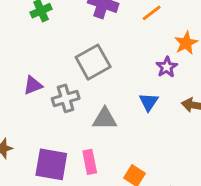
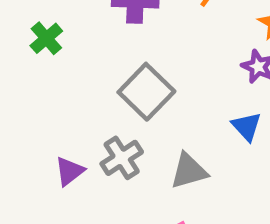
purple triangle: (33, 85) -> (69, 171), moved

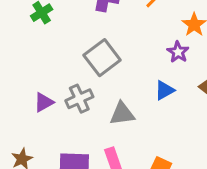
blue triangle: (247, 126) -> (165, 90), turned 35

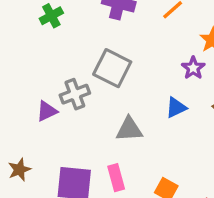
gray square: (102, 58) -> (112, 68), turned -30
gray cross: (79, 99) -> (75, 94), moved

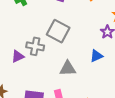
gray cross: (75, 94) -> (35, 46), turned 30

